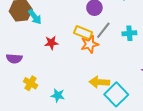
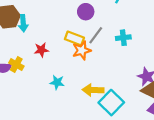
cyan arrow: (35, 17) -> (23, 23), turned 35
yellow cross: (31, 83) -> (16, 64), moved
cyan star: (58, 95) -> (57, 82), moved

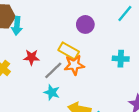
gray line: (96, 35) -> (53, 70), moved
cyan star: (57, 82) -> (52, 92), moved

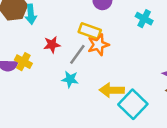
cyan cross: (121, 59) -> (144, 19), moved, turned 35
cyan star: (52, 92) -> (70, 79), moved

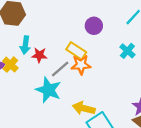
cyan arrow: (31, 14) -> (25, 45), moved
cyan star: (70, 79) -> (48, 90), size x1.6

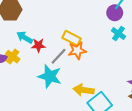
purple circle: (94, 26) -> (115, 13), moved
cyan arrow: (25, 45) -> (25, 37), turned 119

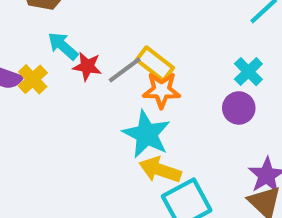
purple circle: (115, 13) -> (239, 108), moved
gray line: (59, 56) -> (125, 70), moved
cyan star: (50, 76) -> (147, 134), moved

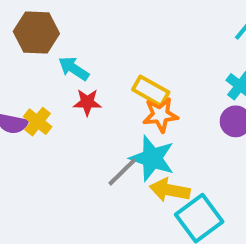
cyan arrow: (63, 46) -> (74, 68), moved
gray line: (125, 70) -> (122, 172), moved

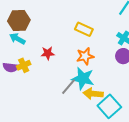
cyan arrow: (74, 68) -> (17, 39), moved
yellow rectangle: (151, 91) -> (84, 29), moved
yellow cross: (38, 122) -> (24, 65), turned 32

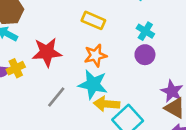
red star: (48, 53) -> (47, 52), size x1.6
gray line: (69, 87) -> (56, 97), moved

